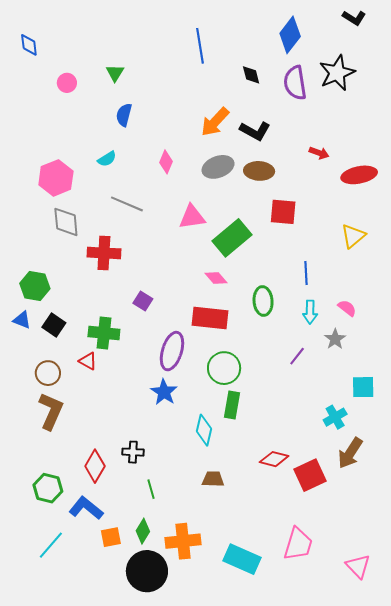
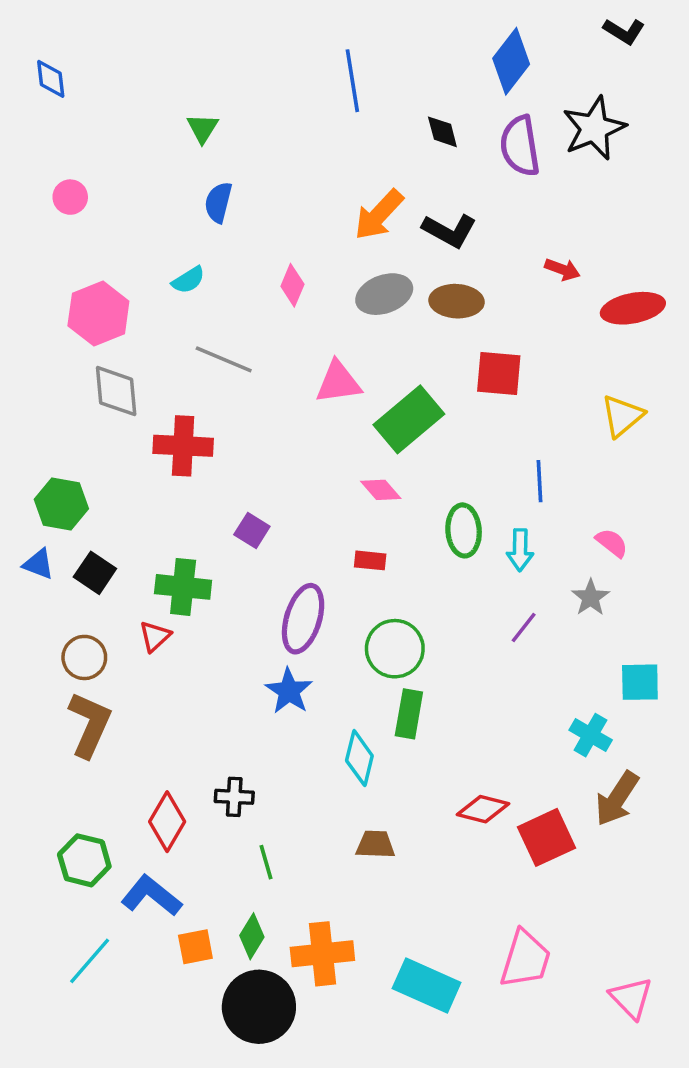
pink circle: (67, 83) -> (70, 197), moved
cyan arrow: (310, 312) -> (520, 550), moved
red rectangle: (210, 318) -> (370, 560), size x0.5
red triangle: (88, 361) -> (155, 636), turned 48
cyan cross: (335, 417) -> (591, 735), turned -30

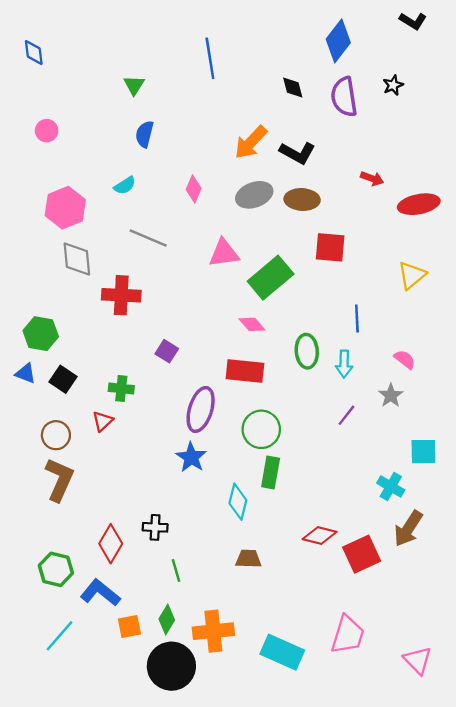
blue line: (352, 81) -> (210, 58), moved
black star: (594, 128) -> (393, 85), size x0.5
red rectangle: (370, 560) -> (245, 371), size x1.8
green cross: (183, 587) -> (121, 389), size x0.7

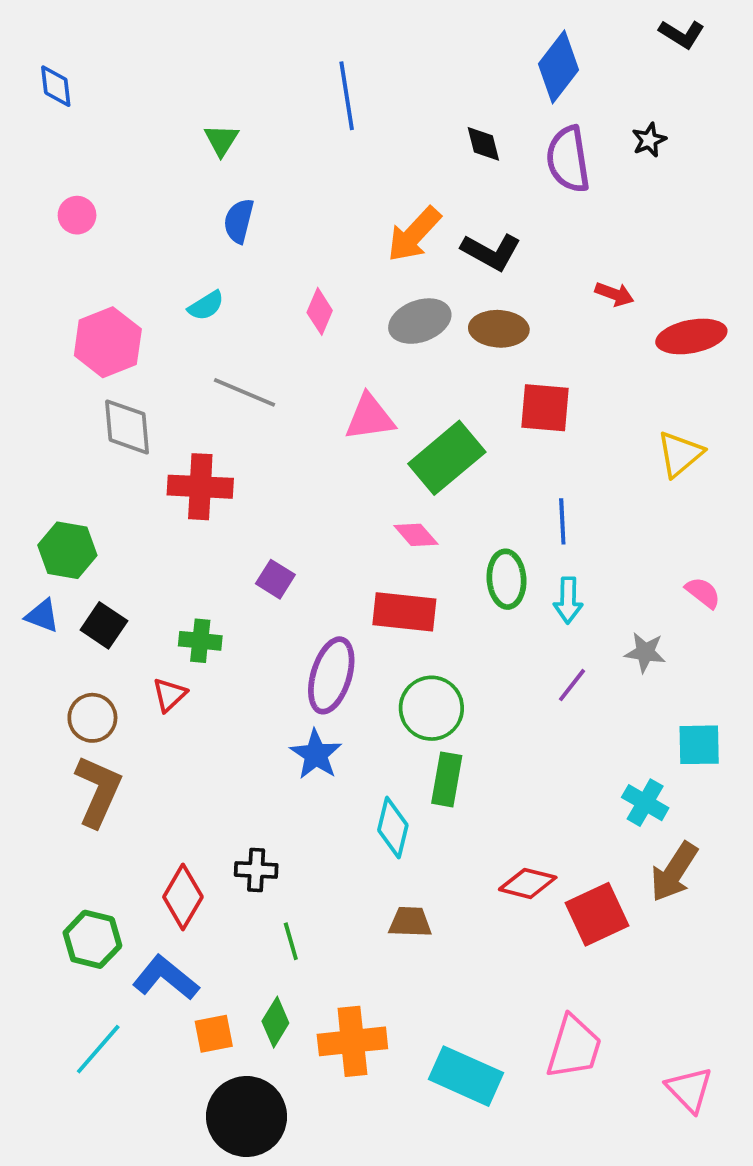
blue line: (357, 318) -> (562, 521), moved
pink semicircle: (405, 359) -> (703, 593), moved
gray star: (391, 396) -> (645, 652), turned -30
black circle: (171, 666) -> (246, 1117), moved

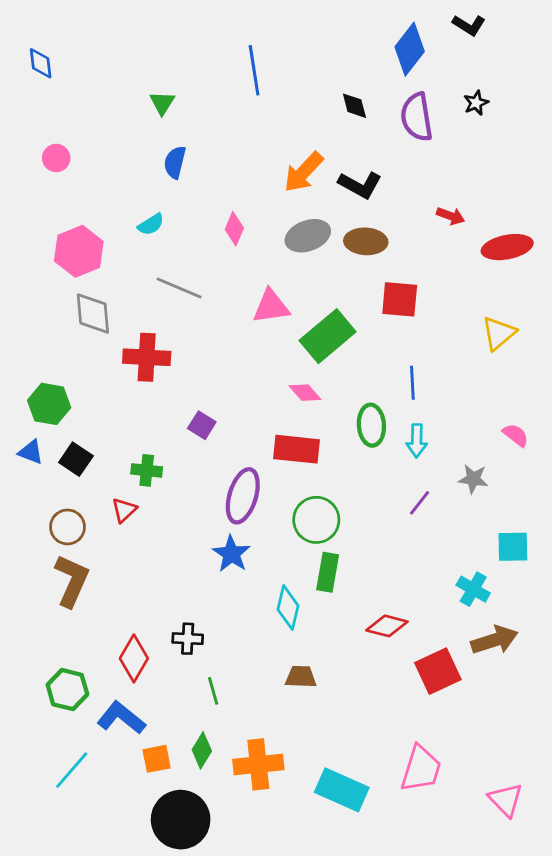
black L-shape: (682, 34) -> (469, 25), moved
brown arrow: (674, 872) -> (494, 640), turned -141
red diamond: (528, 883) -> (387, 626), moved

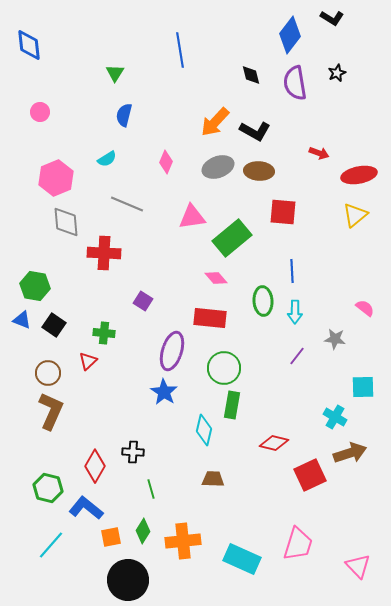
blue diamond: (41, 63) -> (29, 45), size x1.4
yellow triangle: (499, 333) -> (355, 215), moved

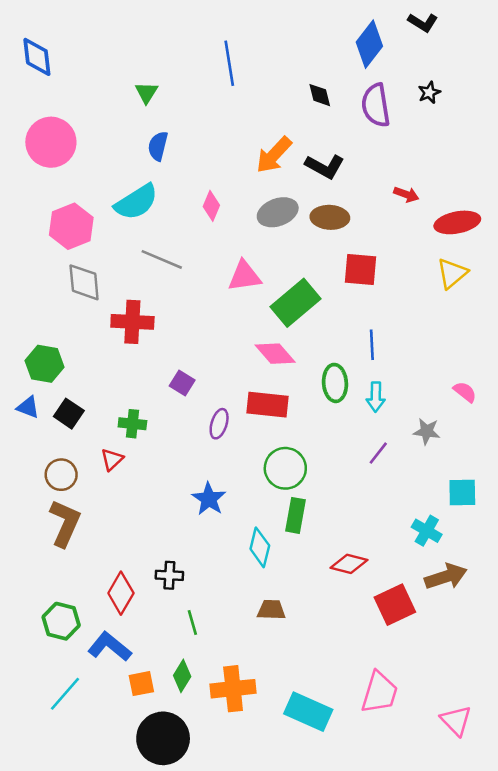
pink circle: (40, 112) -> (51, 142), size x2.0
cyan semicircle: (107, 159) -> (136, 202), size x1.8
pink diamond: (216, 278) -> (275, 354), size x1.4
purple ellipse: (172, 351) -> (219, 424), moved, size x0.6

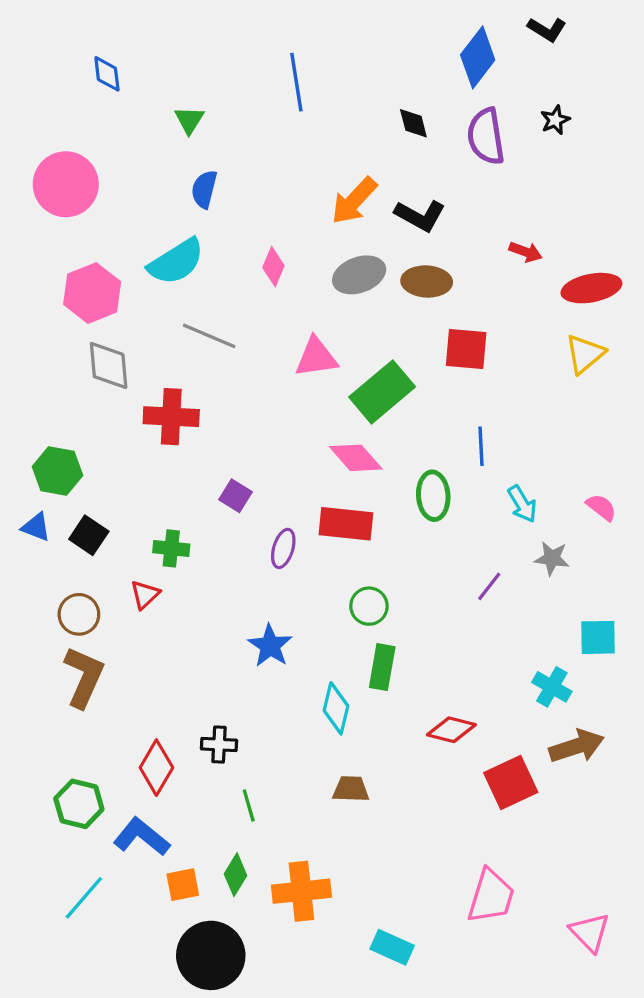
blue diamond: (37, 57) -> (107, 74), moved, size x0.7
cyan arrow: (376, 397) -> (522, 504), moved, turned -32
green circle: (285, 468) -> (369, 606), size x0.7
cyan rectangle: (308, 712) -> (392, 947), moved, size x0.7

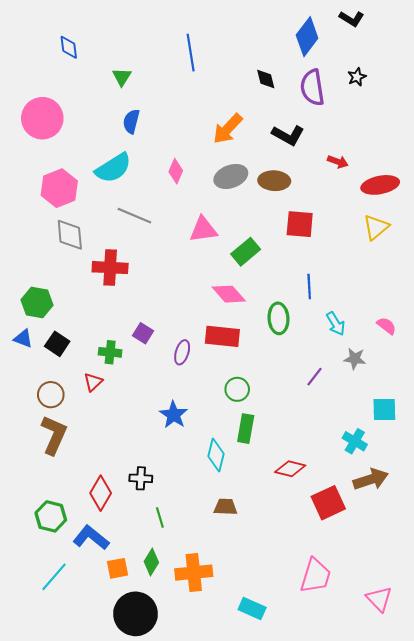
black L-shape: (420, 216) -> (288, 135), moved
green rectangle: (382, 392) -> (246, 252), size x0.7
purple square: (235, 496) -> (143, 333), moved

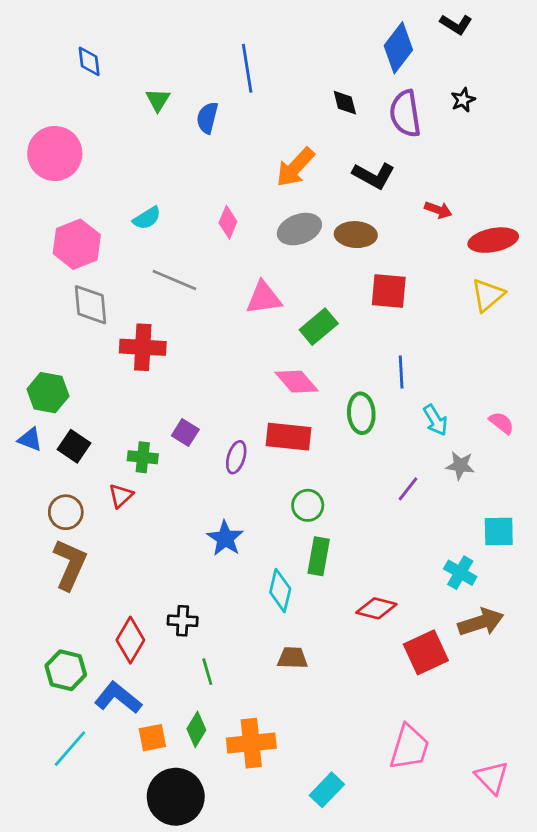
blue semicircle: (131, 121) -> (207, 118), moved
cyan semicircle: (113, 168) -> (147, 218), size x0.6
cyan rectangle: (252, 609) -> (327, 790), turned -70

